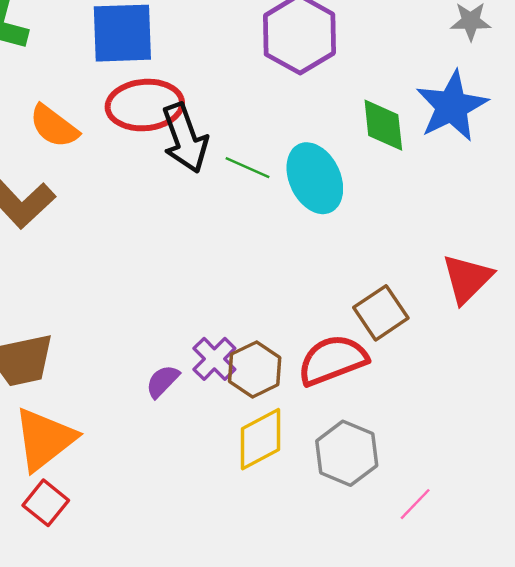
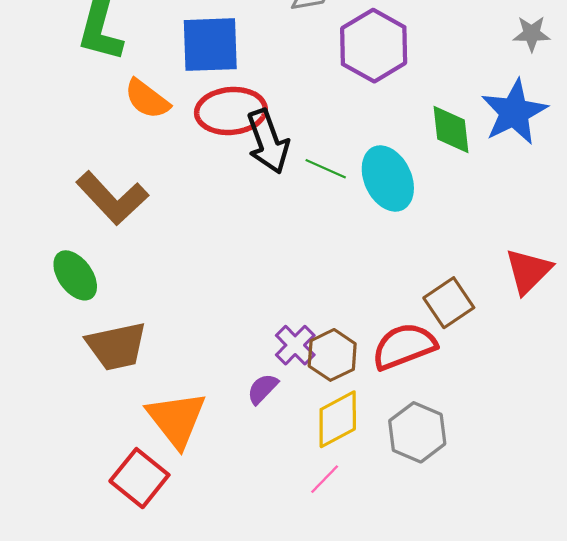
orange semicircle: (54, 126) -> (147, 99), moved
purple semicircle: (163, 381) -> (263, 389), moved
orange triangle: (44, 439) -> (176, 419), moved, turned -30
red square: (46, 503) -> (139, 478), size x1.4
pink line: (415, 504) -> (325, 479), moved

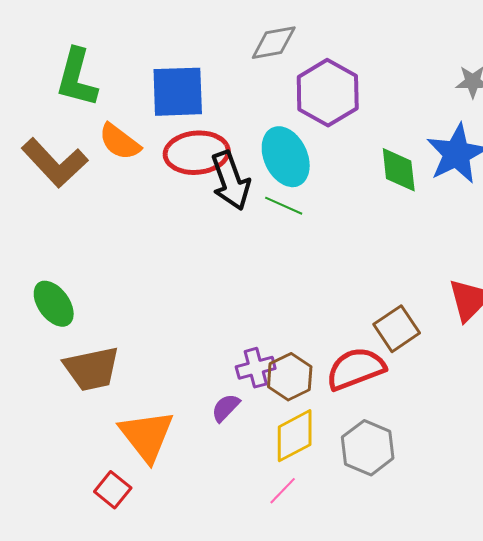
cyan ellipse: (388, 179) -> (286, 157), moved
brown L-shape: (112, 198) -> (55, 163), moved
purple cross: (295, 345) -> (256, 368), turned 30
red square: (139, 478) -> (113, 490), size x0.7

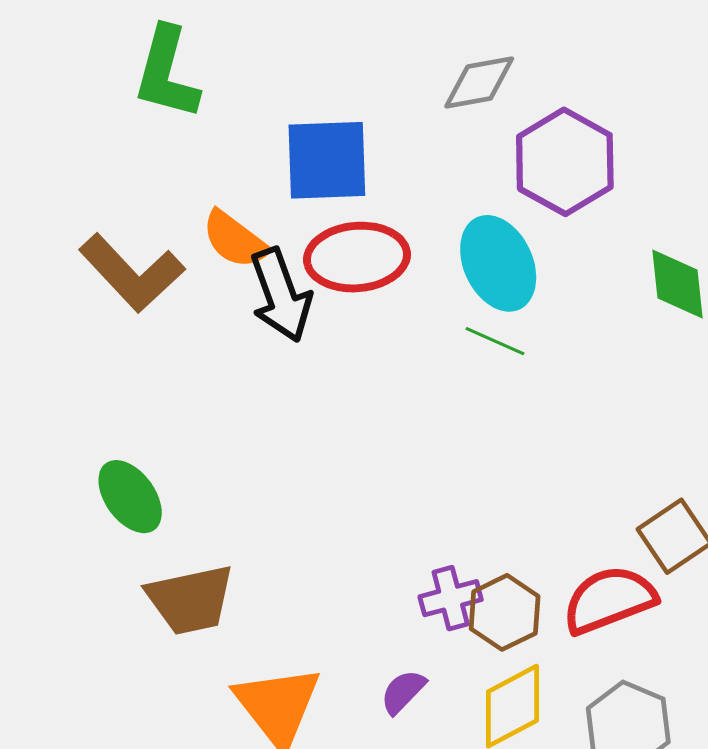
green L-shape: (77, 78) -> (167, 73), moved
black arrow: (231, 181) -> (281, 295), moved
purple semicircle: (226, 408) -> (403, 692), moved

